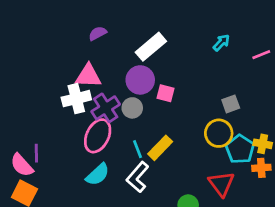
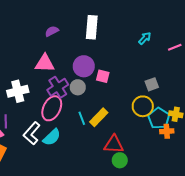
white rectangle: (151, 47) -> (92, 27), moved, turned -45
white cross: (76, 99) -> (18, 91), moved
orange cross: (261, 168) -> (167, 131), moved
white L-shape: (138, 177) -> (32, 133), moved
red triangle: (221, 184) -> (114, 144), moved, turned -50

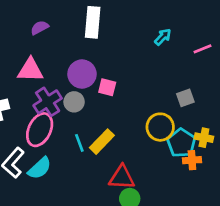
gray square: (152, 84) -> (185, 98), moved

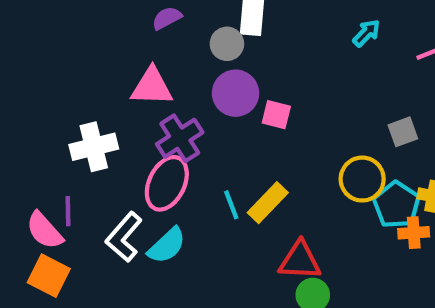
gray circle: (74, 102) -> (227, 44), moved

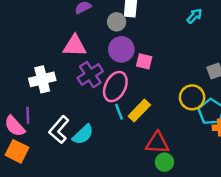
pink ellipse: (167, 183) -> (115, 87), moved

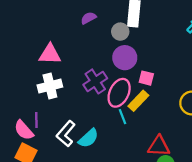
pink triangle: (75, 46) -> (50, 54), moved
pink square: (144, 61) -> (146, 78), moved
yellow rectangle: (139, 111) -> (138, 101), moved

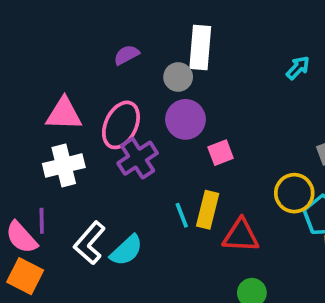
pink square: (146, 78) -> (221, 153), turned -35
pink ellipse: (119, 93) -> (121, 125), moved
yellow rectangle: (138, 101) -> (208, 210), moved, turned -30
red triangle: (159, 146) -> (241, 236), moved

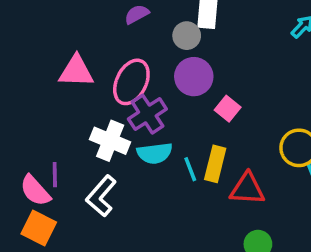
pink square: (221, 153) -> (228, 109), turned -30
white cross: (64, 165) -> (110, 141), moved, turned 36
cyan semicircle: (126, 250) -> (155, 153), moved, turned 36

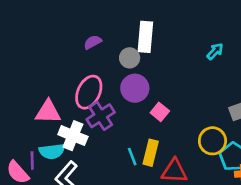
pink triangle: (76, 71) -> (48, 112), moved
cyan semicircle: (155, 153) -> (52, 151), moved

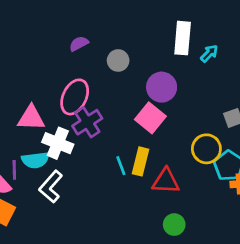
white rectangle: (145, 37) -> (183, 38), moved
purple circle: (135, 88) -> (162, 87), moved
pink square: (160, 112) -> (150, 118), size x1.5

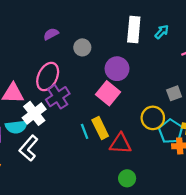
cyan arrow: (209, 53) -> (162, 32), moved
white cross: (58, 143) -> (34, 113), turned 30
yellow rectangle: (141, 161) -> (100, 128), turned -40

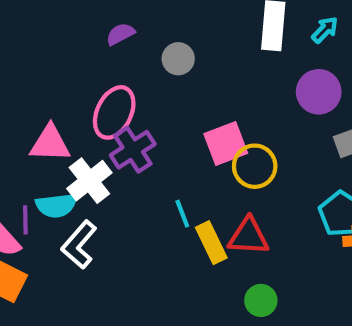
purple circle: (117, 69) -> (319, 92), moved
pink square: (108, 93) -> (226, 143), turned 30
yellow circle: (153, 118) -> (255, 166), moved
yellow rectangle: (100, 128) -> (211, 243), moved

